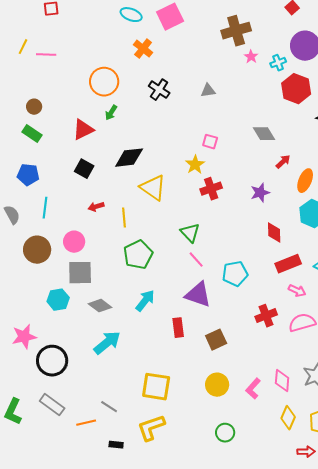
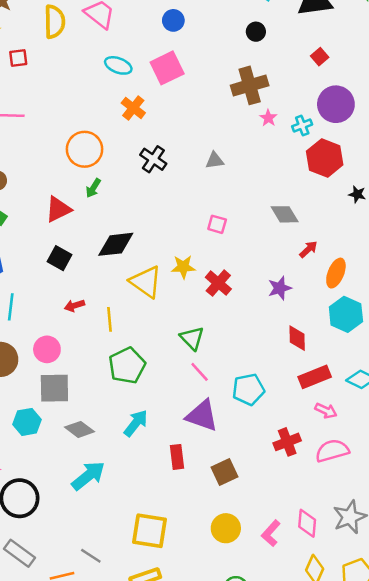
yellow star: (195, 165) -> (183, 267), moved, turned 30
red cross: (211, 189) -> (218, 283), turned -30

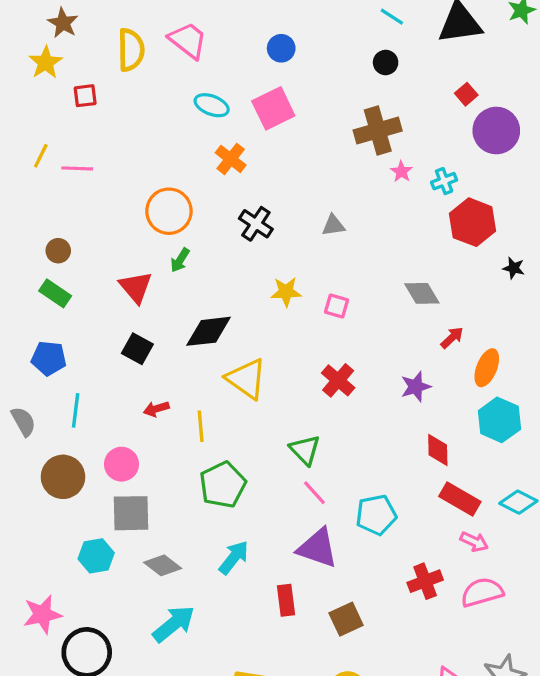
purple circle: (336, 104) -> (496, 131), moved
red triangle: (58, 209) -> (136, 287), turned -44
yellow star: (183, 267) -> (286, 292), moved
red rectangle: (315, 377) -> (460, 499), turned 52

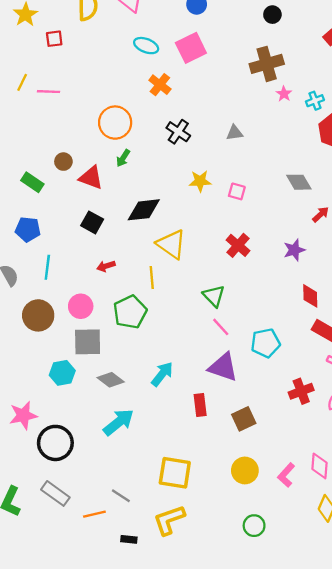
brown circle: (58, 251) -> (63, 162), moved
red triangle: (136, 287) -> (91, 178), turned -30
yellow line: (201, 426) -> (152, 278), moved
green pentagon: (223, 485) -> (130, 312), moved

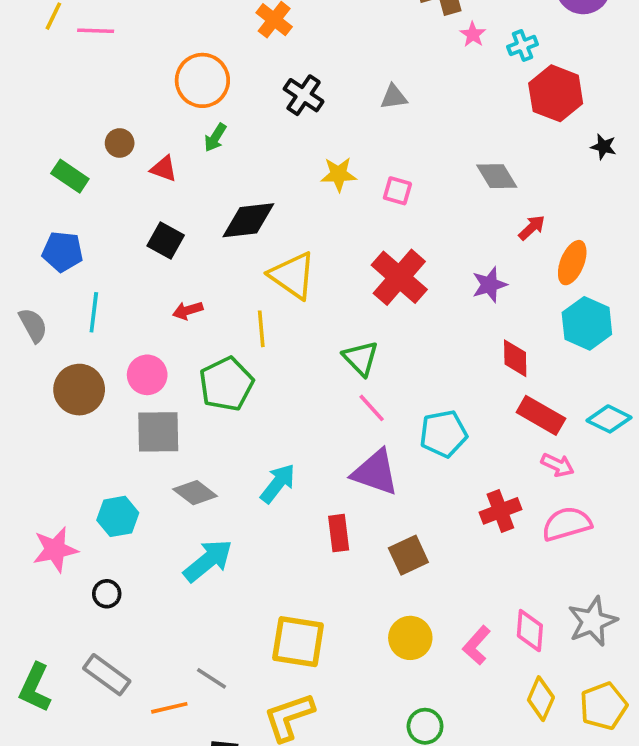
red triangle: (91, 178) -> (164, 169), size x0.7
red cross: (238, 245) -> (399, 277), size x1.4
cyan hexagon: (62, 373) -> (118, 516), moved
black circle: (55, 443) -> (107, 594), size x0.5

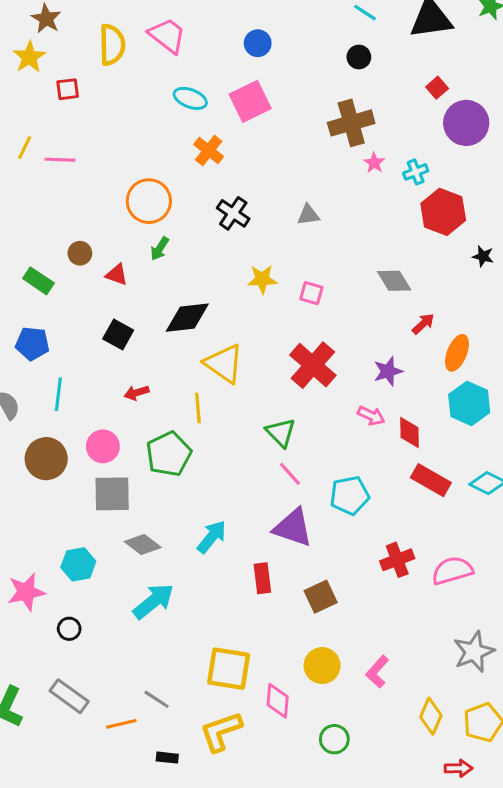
pink arrow: (557, 465) -> (371, 416), moved
pink diamond: (530, 631) -> (278, 701), moved

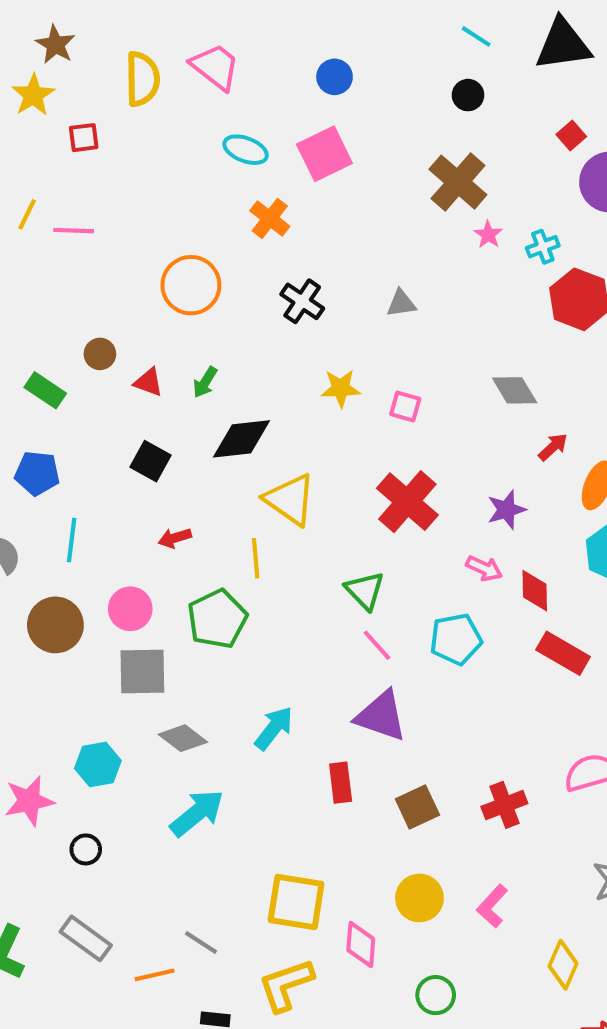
brown cross: (351, 123) -> (458, 182), turned -33
green arrow: (160, 249) -> (205, 382), moved
cyan pentagon: (350, 495) -> (456, 639), moved
red cross: (397, 560) -> (504, 805), moved

